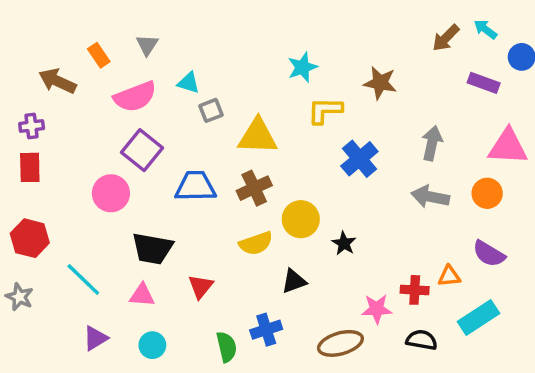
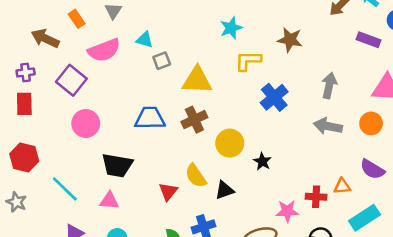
purple square: (142, 150) -> (71, 80), moved
yellow semicircle: (256, 243) -> (196, 176), moved, turned 75
red triangle: (201, 286) -> (168, 192), moved

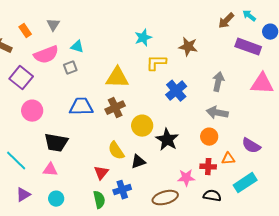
purple rectangle: (368, 40) -> (248, 47), size x1.4
gray square: (162, 61) -> (70, 68), moved
orange circle: (371, 123) -> (209, 137), moved
black star: (262, 161) -> (167, 140), size x1.6
red triangle: (168, 192) -> (101, 173), moved

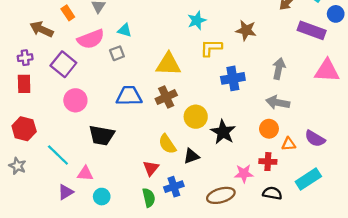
blue cross: (176, 91) -> (233, 78), turned 30
orange triangle: (228, 159) -> (289, 144), moved
pink triangle: (50, 170) -> (85, 174), moved

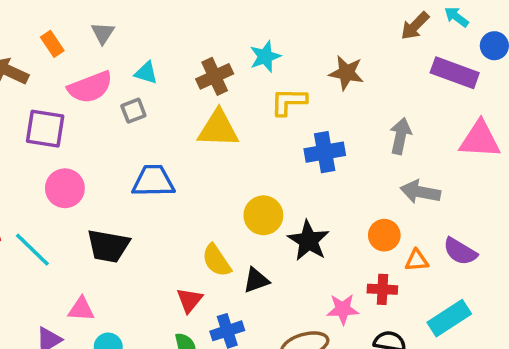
purple square: (63, 64) -> (45, 129), turned -30
brown cross: (166, 97) -> (215, 76), moved
gray arrow: (278, 102) -> (420, 192), moved
cyan line: (58, 155) -> (32, 250), moved

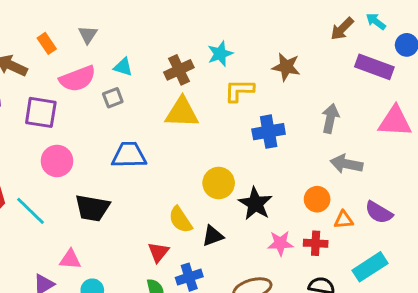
pink star: (343, 309) -> (280, 243), moved

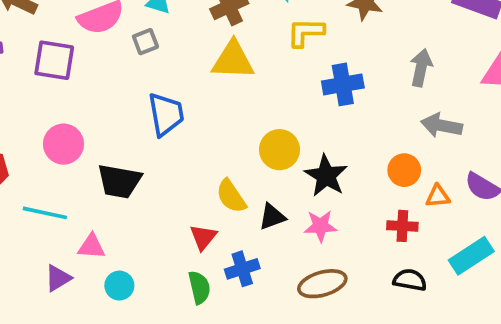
blue trapezoid: (129, 155) -> (166, 114), turned 81
pink circle: (57, 161) -> (63, 144), moved
cyan line: (31, 211) -> (45, 213), moved, turned -32
pink star: (280, 243) -> (320, 226), moved

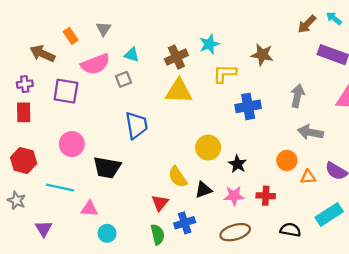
black star: (326, 176) -> (238, 164), size x0.7
red cross: (402, 226) -> (266, 196), moved
purple triangle: (58, 278) -> (44, 229), moved, turned -30

